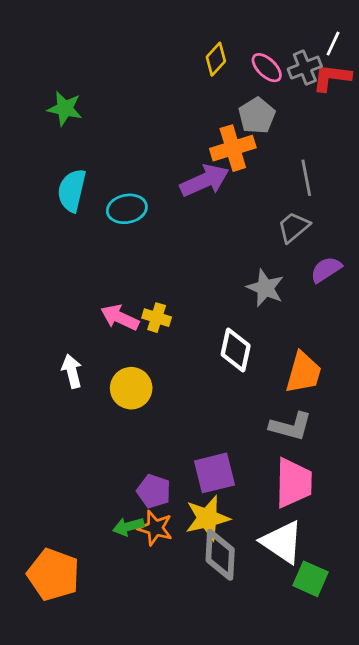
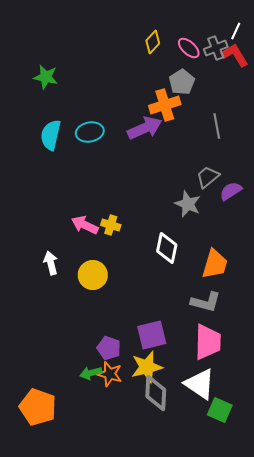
red L-shape: (332, 77) -> (235, 55), turned 52
cyan ellipse: (127, 209) -> (90, 132), moved
gray trapezoid: (294, 227) -> (208, 177), moved

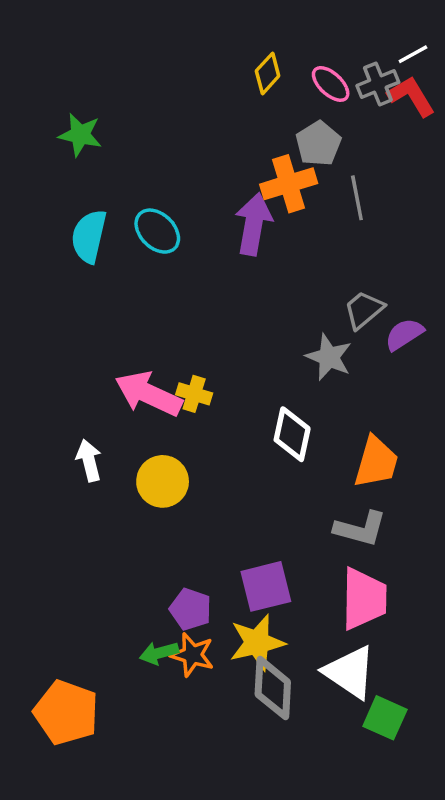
white line: (236, 31) -> (413, 54), turned 36
gray line: (217, 126) -> (357, 198), moved
purple arrow: (145, 128) -> (254, 224), turned -56
cyan ellipse: (90, 132) -> (157, 231), turned 56
pink arrow: (85, 225) -> (149, 394), size x1.4

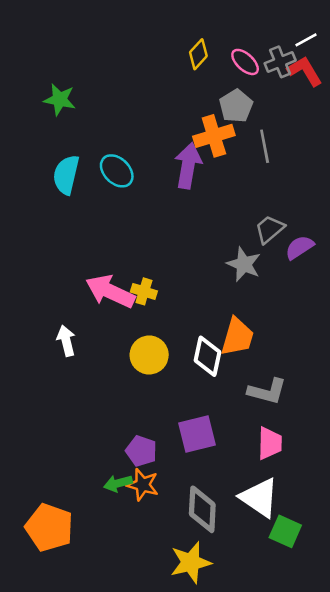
white diamond: (292, 434) -> (207, 356), moved
orange trapezoid: (376, 462) -> (237, 337), moved
yellow circle: (163, 481) -> (149, 355), moved
pink trapezoid: (364, 599) -> (270, 443), size x0.7
yellow star: (257, 642) -> (191, 562), moved

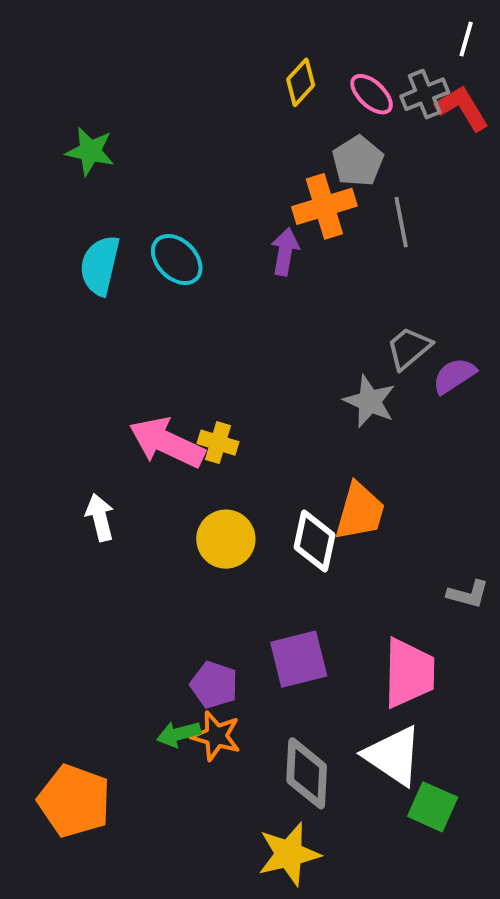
white line: (306, 40) -> (466, 39), moved, turned -45
purple arrow: (188, 166) -> (285, 252), size x0.7
gray L-shape: (267, 391) -> (468, 594), moved, size x0.7
pink trapezoid: (270, 443) -> (409, 673), size x1.4

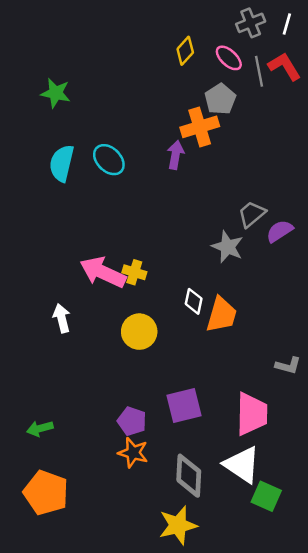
gray cross: (425, 94) -> (251, 23), moved
gray line: (401, 222) -> (259, 71), moved
white diamond: (314, 541) -> (194, 301), moved, size x0.7
green arrow: (179, 734) -> (40, 428), moved

